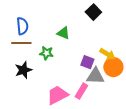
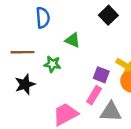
blue semicircle: (22, 26) -> (43, 18), moved
gray triangle: (95, 76) -> (111, 112), moved
pink rectangle: (81, 91) -> (94, 95), moved

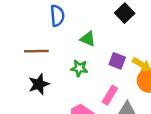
green star: (52, 64) -> (79, 68), moved
purple square: (101, 75) -> (117, 61), moved

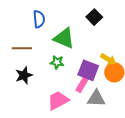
green triangle: (88, 39) -> (64, 38), size x1.6
purple square: (117, 61) -> (88, 70), moved, size x1.5

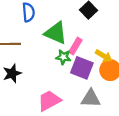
green star: (57, 62) -> (63, 57), moved
pink rectangle: (82, 84) -> (75, 46), moved

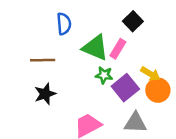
pink rectangle: (75, 46) -> (118, 49), moved
purple square: (82, 68) -> (125, 88), turned 30

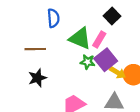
yellow arrow: (150, 74) -> (117, 73), moved
purple square: (125, 88) -> (106, 60), moved

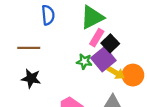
black square: (112, 16) -> (110, 43), moved
green triangle: (80, 38) -> (92, 17), moved, turned -50
black star: (37, 78) -> (31, 78), turned 30

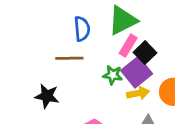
blue semicircle: (48, 15) -> (82, 29), moved
brown line: (29, 48) -> (69, 58), moved
yellow arrow: (116, 73) -> (138, 93), moved, turned -42

